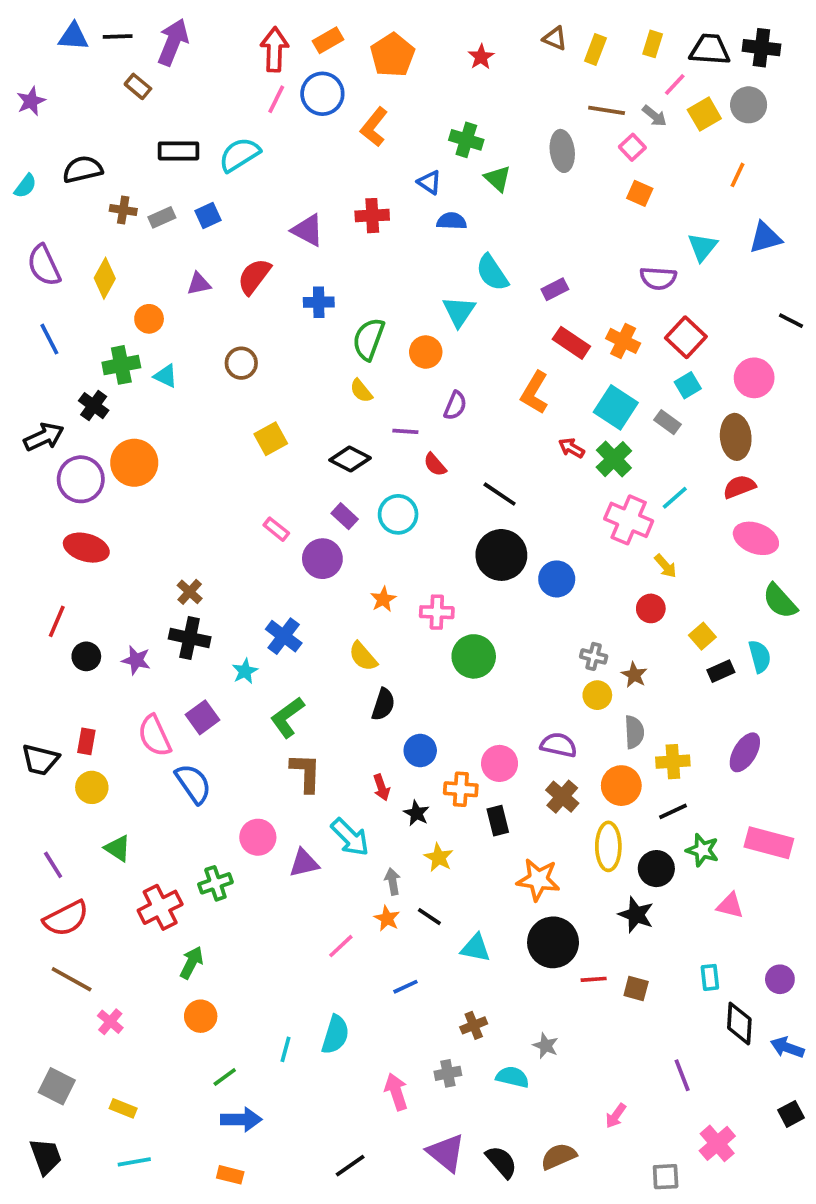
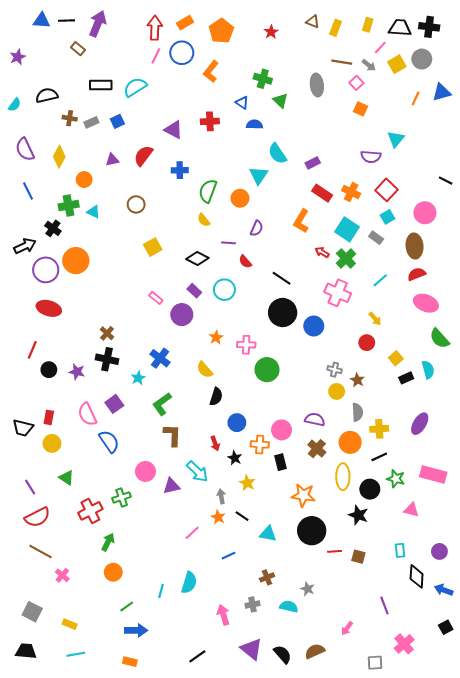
blue triangle: (765, 238) -> (442, 92), moved
pink cross: (629, 520) -> (338, 293), moved
black trapezoid: (46, 1156) -> (26, 651), turned -65

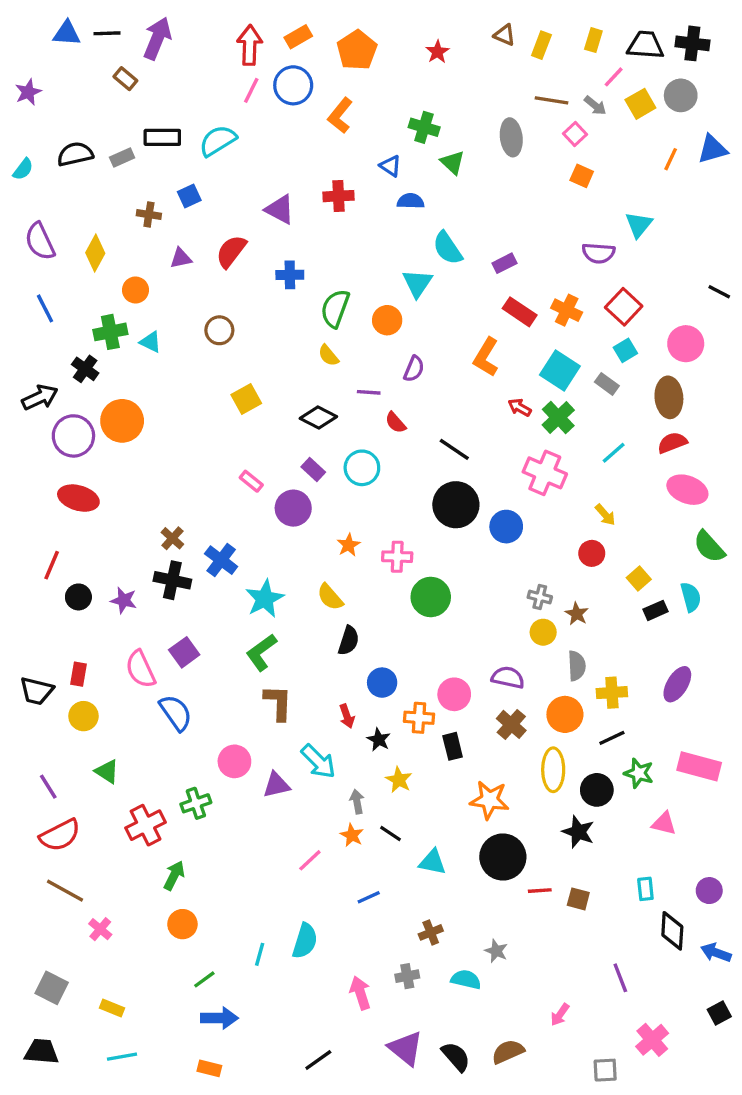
brown cross: (70, 118) -> (149, 215), moved
gray rectangle: (91, 122) -> (122, 157), moved
blue cross: (160, 358) -> (221, 560), moved
cyan star: (138, 378) -> (265, 599), moved, size x1.6

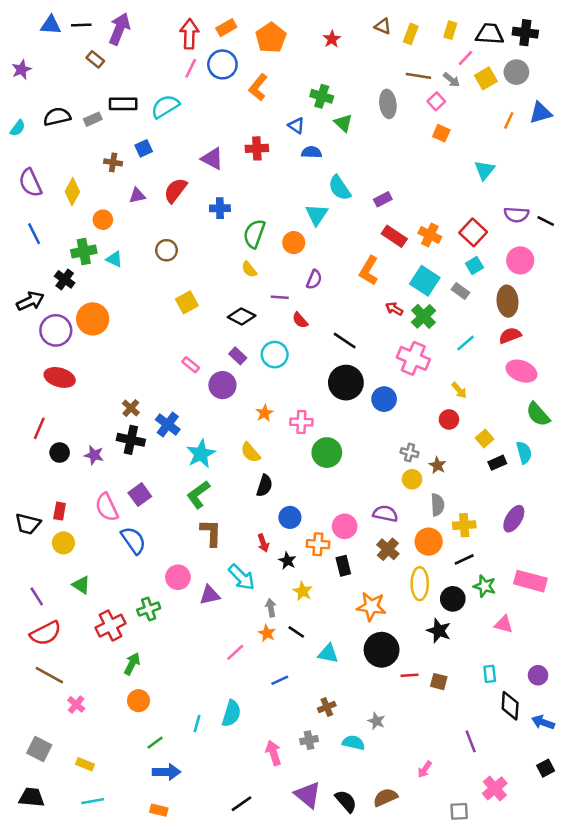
purple semicircle: (598, 253) -> (516, 215), moved

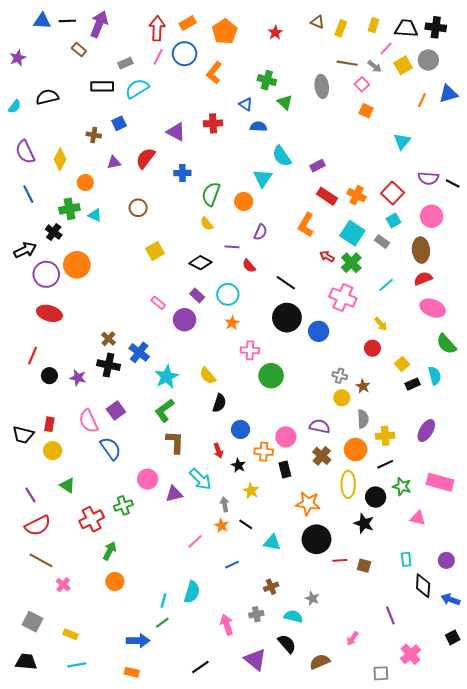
gray rectangle: (93, 119) -> (125, 63), moved
orange star: (264, 413) -> (232, 323), moved
green line: (155, 743) -> (162, 623), moved
black semicircle: (346, 801) -> (287, 644), moved

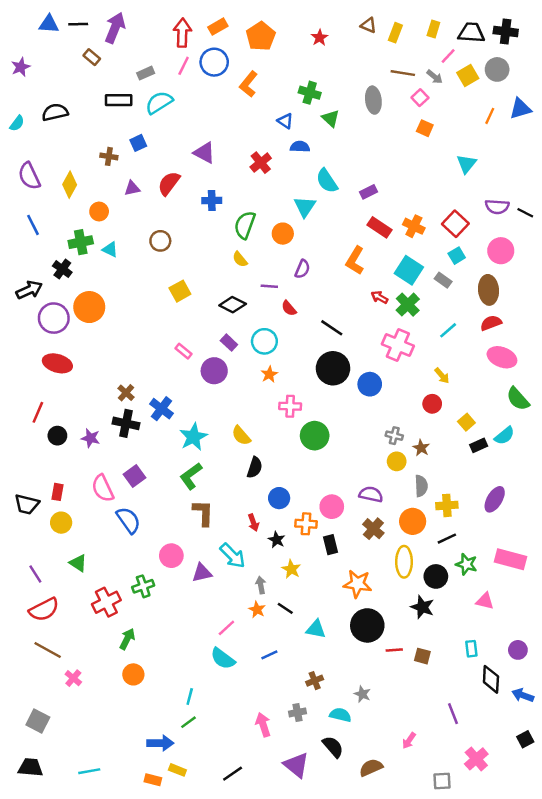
red cross: (213, 123) -> (261, 163), moved, turned -36
cyan semicircle: (435, 376) -> (504, 436), turned 66
cyan semicircle: (192, 592) -> (223, 659), moved, turned 110
yellow rectangle: (71, 634) -> (177, 770), moved

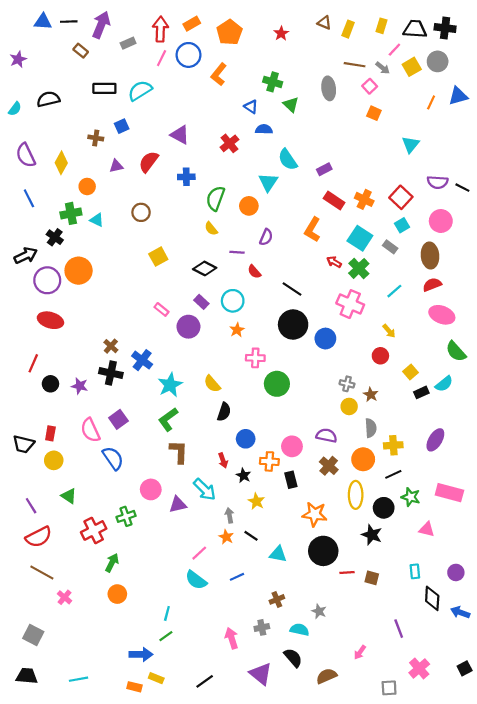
gray rectangle: (146, 73) -> (128, 43), moved
black square: (525, 739) -> (465, 668), moved

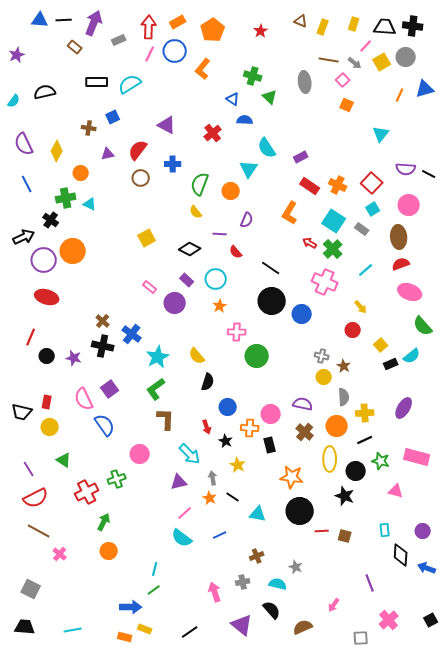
brown circle: (141, 212) -> (141, 178), moved
purple triangle: (178, 505) -> (179, 482), moved

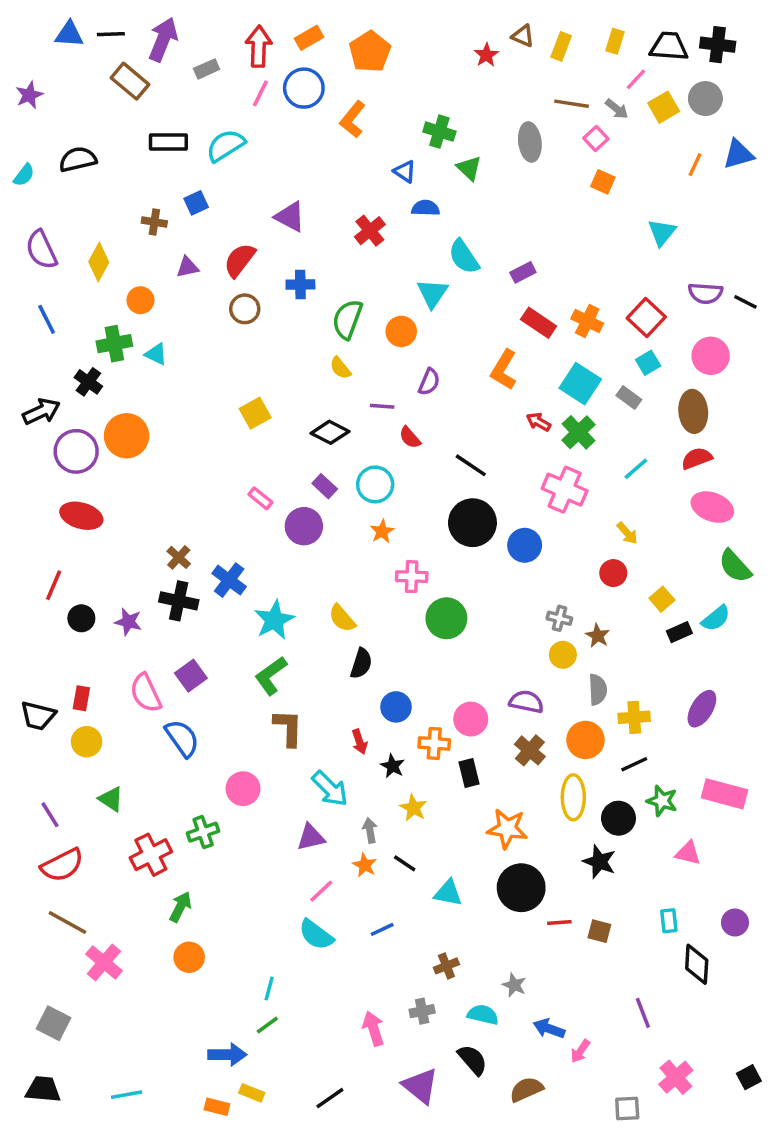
red star: (261, 31) -> (486, 55), moved
brown rectangle: (75, 47) -> (130, 81), size x1.5
pink cross: (60, 554) -> (104, 962), size x1.5
blue arrow: (427, 568) -> (549, 1029), moved

